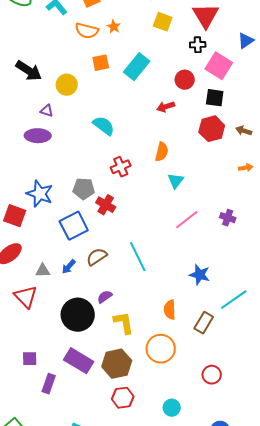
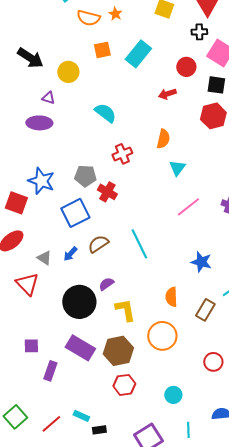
gray triangle: (43, 271) -> (44, 258), turned 35

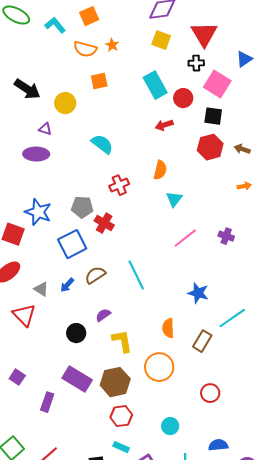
cyan rectangle: (138, 54) -> (155, 85), moved, turned -68
black circle: (79, 302) -> (76, 333), size x0.6
purple square: (31, 346) -> (17, 377), moved, turned 35
cyan rectangle: (81, 416) -> (121, 447), moved

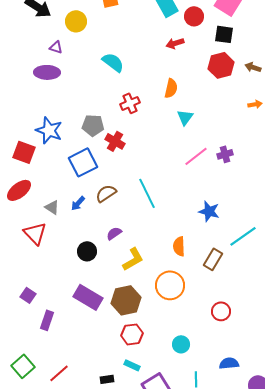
purple cross: (226, 236) -> (225, 154), moved, turned -35
yellow L-shape: (122, 341) -> (133, 259), turned 70
purple rectangle: (47, 402) -> (47, 320), moved

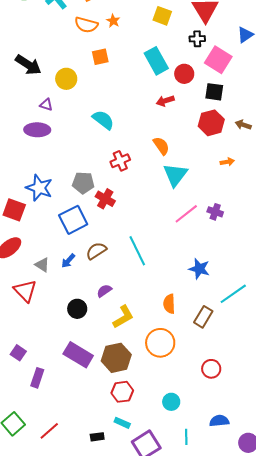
orange semicircle: (171, 88) -> (161, 146), turned -48
orange arrow: (255, 104) -> (227, 162), moved
cyan triangle: (185, 117) -> (175, 175), size x1.5
purple cross: (225, 154) -> (215, 212), turned 35

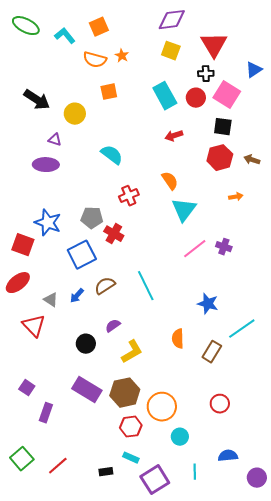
red circle: (184, 74) -> (196, 98), moved
orange circle: (160, 343) -> (162, 407), moved

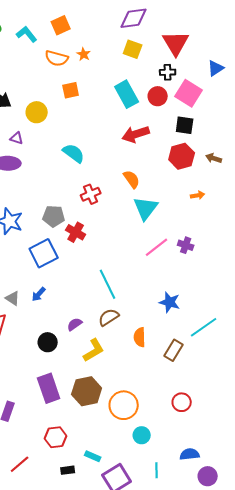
red arrow: (174, 136) -> (136, 134), size x1.5
brown semicircle: (105, 286) -> (109, 317), moved
purple rectangle: (87, 390) -> (49, 388), turned 40
red hexagon: (131, 427) -> (56, 437), moved
purple circle: (257, 478) -> (208, 476), moved

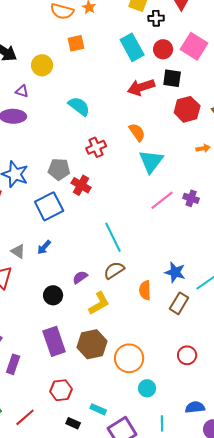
black cross: (168, 72) -> (156, 18), moved
black square: (185, 125) -> (172, 78), moved
blue star: (170, 302) -> (175, 272), moved
black rectangle: (68, 470) -> (73, 423), turned 32

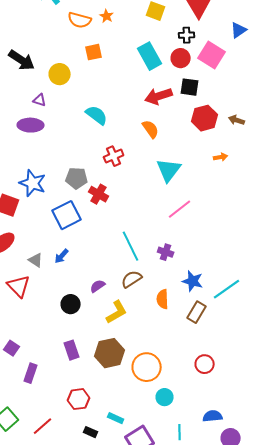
black cross: (156, 18) -> (187, 35), moved
orange semicircle: (137, 132) -> (151, 129), moved
purple cross: (191, 198) -> (166, 252), moved
purple rectangle: (54, 341) -> (72, 350), size x0.7

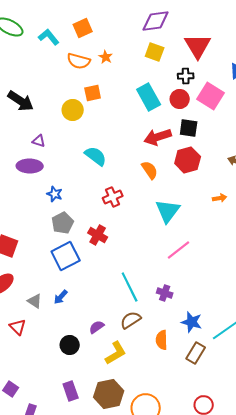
yellow circle: (60, 74) -> (73, 110), moved
red hexagon: (205, 118) -> (188, 160), moved
gray pentagon: (77, 178) -> (63, 223), moved, turned -30
blue star: (33, 183) -> (55, 194), moved, size x0.6
red triangle: (19, 286) -> (18, 327), size x0.7

